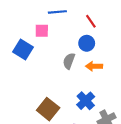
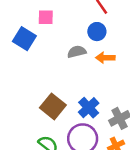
gray semicircle: (69, 61) -> (77, 52), turned 56
blue cross: (86, 101) -> (89, 108), moved

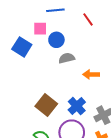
blue circle: (97, 32) -> (56, 40), moved
orange arrow: (105, 58) -> (91, 74), moved

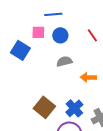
red line: (88, 19) -> (92, 35), moved
blue circle: (56, 40) -> (60, 35), moved

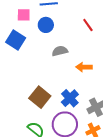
pink square: (38, 32) -> (24, 15), moved
blue circle: (60, 35) -> (46, 25), moved

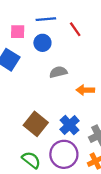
red line: (88, 25) -> (75, 29), moved

